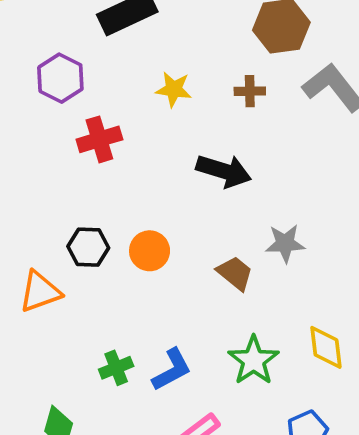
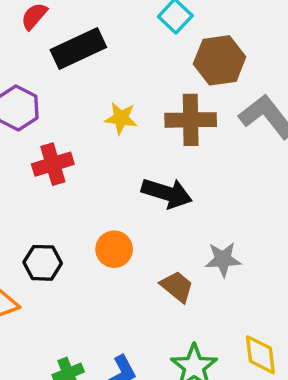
brown cross: (250, 91) -> (191, 120), size x1.8
orange circle: (150, 251) -> (114, 249), moved

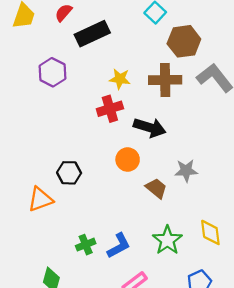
red cross: (53, 164) -> (110, 109), moved
orange circle: (114, 249) -> (128, 160), moved

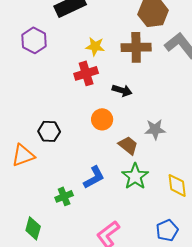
black arrow: (150, 127) -> (122, 90), size x0.7
green star: (167, 240) -> (135, 176), moved
blue L-shape: (119, 246) -> (94, 177), moved

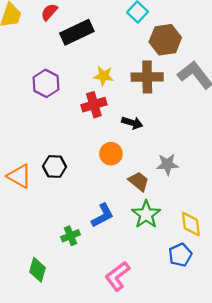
purple hexagon: (34, 40) -> (46, 83), moved
orange triangle: (23, 155) -> (19, 176), moved, turned 50
blue pentagon: (167, 230) -> (180, 255), moved

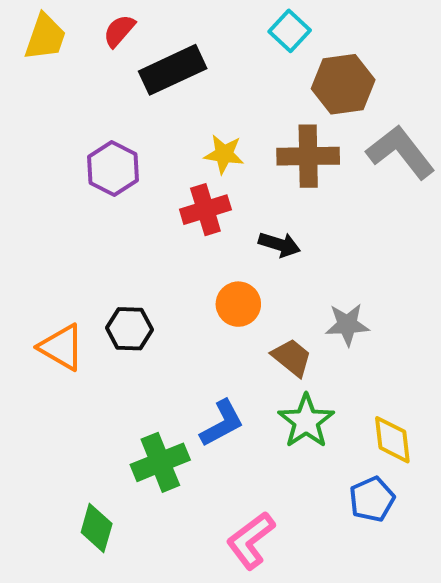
green cross: (70, 236) -> (160, 462), size x1.5

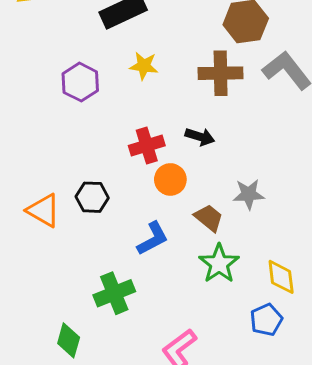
yellow star: (224, 154) -> (144, 66), moved
red cross: (205, 210) -> (147, 146), moved
blue L-shape: (222, 423) -> (153, 239), moved

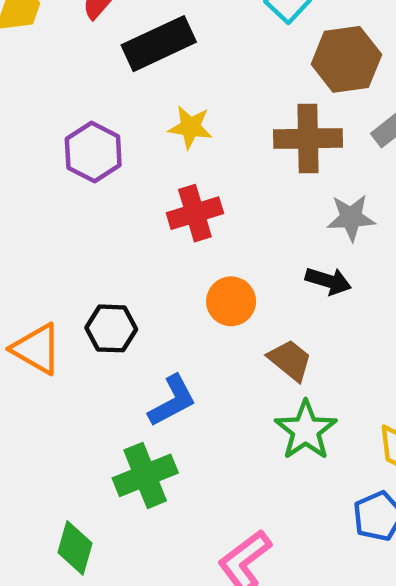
black arrow: (200, 137) -> (328, 281), moved
red cross: (147, 146) -> (195, 213), moved
gray star: (249, 194) -> (351, 218), moved
blue L-shape: (153, 239) -> (172, 401), moved

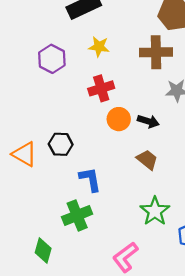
black arrow: (328, 281) -> (148, 121), moved
orange circle: (231, 301) -> (119, 119), moved
blue L-shape: (172, 401) -> (90, 179), turned -72
green star: (306, 430) -> (155, 211), moved

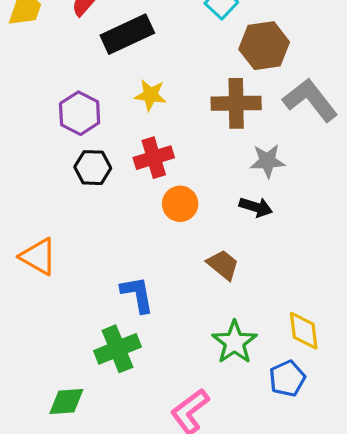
black arrow: (148, 121) -> (256, 207), moved
black hexagon: (61, 144) -> (93, 168), moved
green diamond: (43, 251) -> (66, 402), turned 70

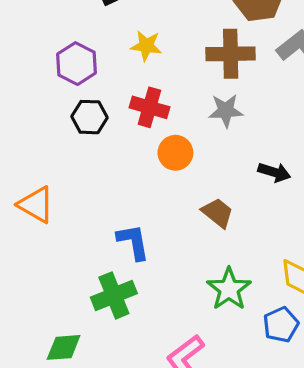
red cross: (154, 158) -> (149, 107), turned 33
gray star: (267, 161) -> (226, 111), moved
black arrow: (256, 207) -> (274, 172), moved

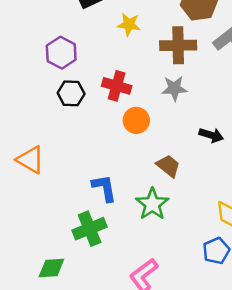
yellow star: (146, 46) -> (129, 24), moved
green star: (229, 289) -> (152, 204), moved

